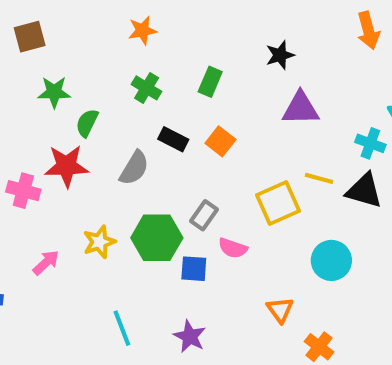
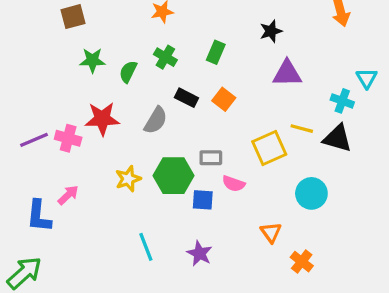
green semicircle: (87, 123) -> (128, 72), moved
gray rectangle: (204, 215) -> (211, 158), turned 55
pink arrow: (46, 263) -> (68, 195), moved

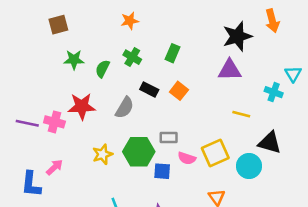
black star: (271, 31) -> (237, 36), moved, size x1.6
black triangle: (337, 138) -> (270, 143), moved
purple line: (34, 140) -> (27, 123), turned 35
yellow square: (269, 148) -> (215, 153), moved

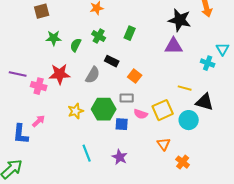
black star: (237, 36) -> (180, 20), turned 30
orange square: (179, 91) -> (135, 76), moved
yellow line: (241, 114) -> (185, 88), moved
purple line: (27, 123) -> (18, 74), moved

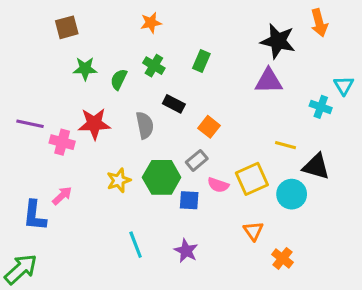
gray semicircle: (93, 75) -> (145, 125), turned -42
gray rectangle: (127, 98) -> (197, 160), turned -40

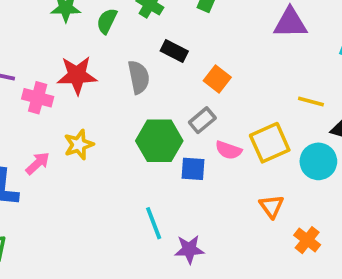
yellow star: (119, 180) -> (79, 145), moved
cyan line: (136, 245) -> (154, 223), moved
purple star: (186, 251) -> (189, 249), moved, turned -30

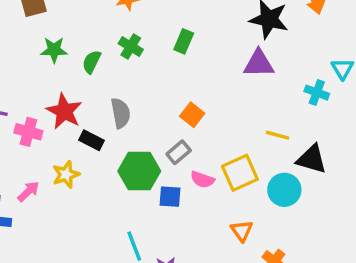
black rectangle: (174, 51) -> (92, 140), moved
red star: (77, 75) -> (64, 111), turned 30

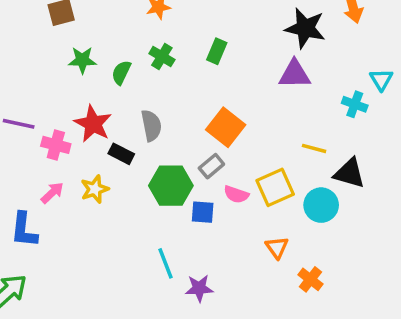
orange square: (192, 115) -> (226, 127), size x1.5
pink arrow: (28, 192) -> (52, 193), moved

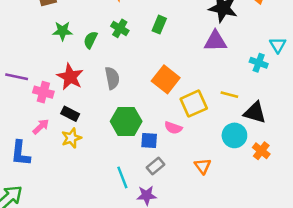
black rectangle: (121, 154) -> (70, 114), moved
gray rectangle: (211, 166) -> (155, 166), moved
yellow square: (275, 187) -> (194, 104), moved
yellow star: (95, 189) -> (71, 138), moved
orange cross: (310, 279) -> (261, 151), moved

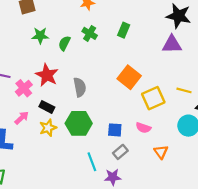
gray semicircle: (112, 78) -> (80, 87), moved
pink cross: (43, 92) -> (24, 88), turned 35
green hexagon: (126, 121) -> (79, 123), moved
pink semicircle: (173, 128) -> (143, 128), moved

